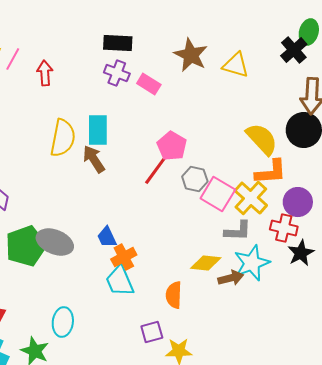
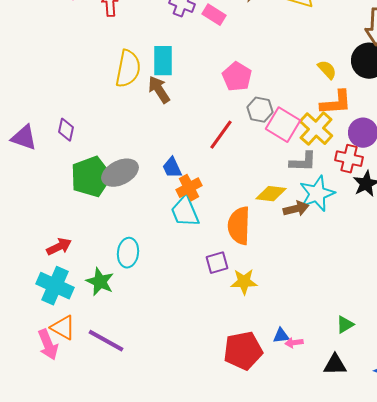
yellow semicircle: (262, 139) -> (327, 70), size x0.6
red line: (156, 170) -> (221, 135), moved
gray ellipse: (55, 242) -> (120, 173), turned -48
orange semicircle: (174, 295) -> (239, 226), size x1.4

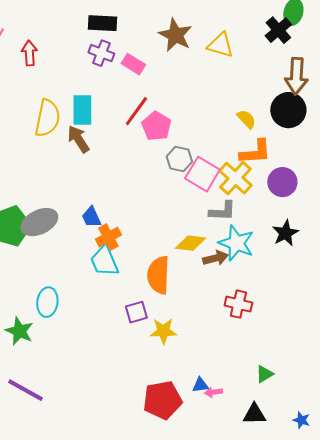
red line: (221, 135) -> (136, 111), moved
red cross: (349, 159) -> (238, 304), moved
cyan star: (317, 194) -> (236, 243), turned -30

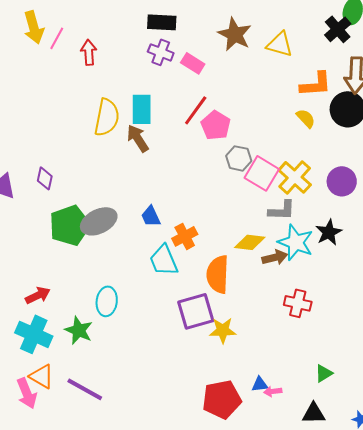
orange L-shape: (255, 152) -> (316, 84), moved
black star: (285, 233) -> (329, 232), moved
orange cross: (108, 237) -> (185, 236), moved
purple square: (136, 312) -> (196, 311), size x1.6

